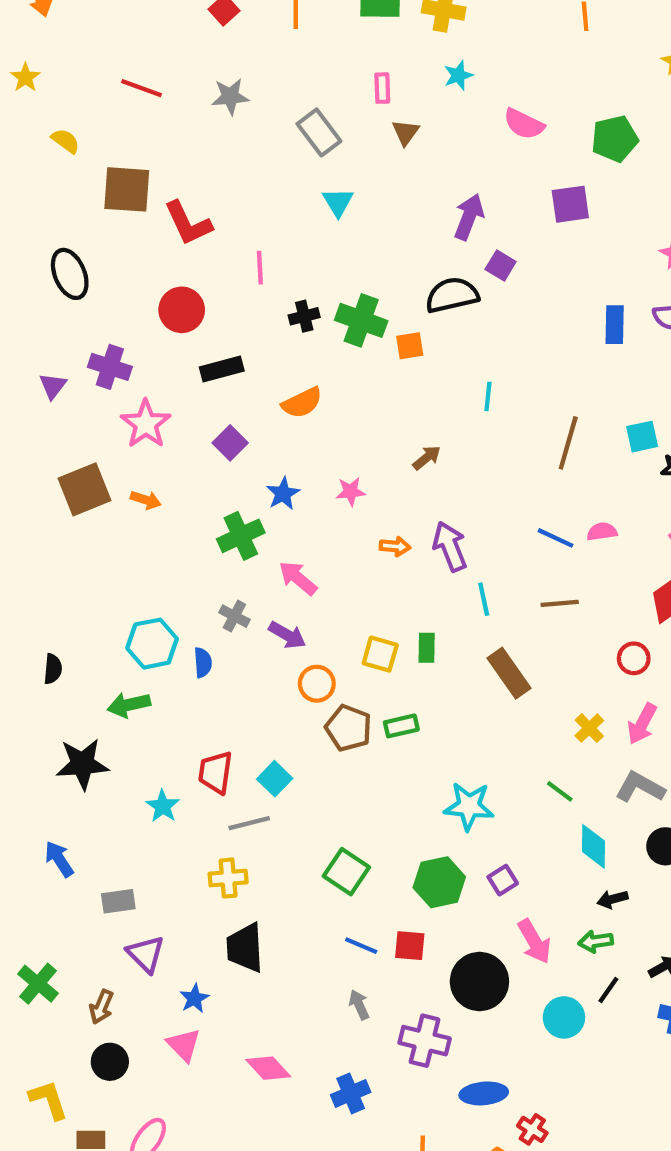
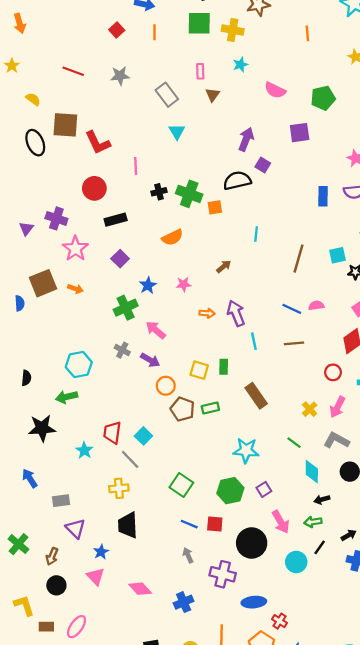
black ellipse: (70, 274) -> (35, 143), moved
orange semicircle: (302, 403) -> (172, 237), moved
blue semicircle: (203, 663) -> (20, 303), moved
brown rectangle: (509, 673) -> (256, 396), moved
gray line: (249, 823) -> (130, 459), turned 60

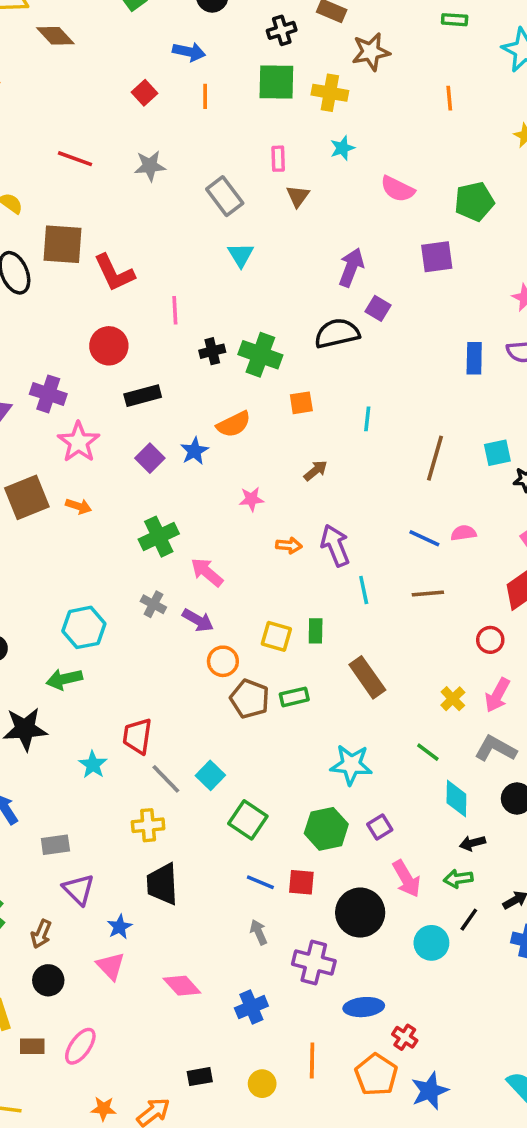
orange square: (215, 207) -> (301, 403), moved
blue star: (148, 285) -> (194, 451), moved
cyan square: (143, 436) -> (210, 775), moved

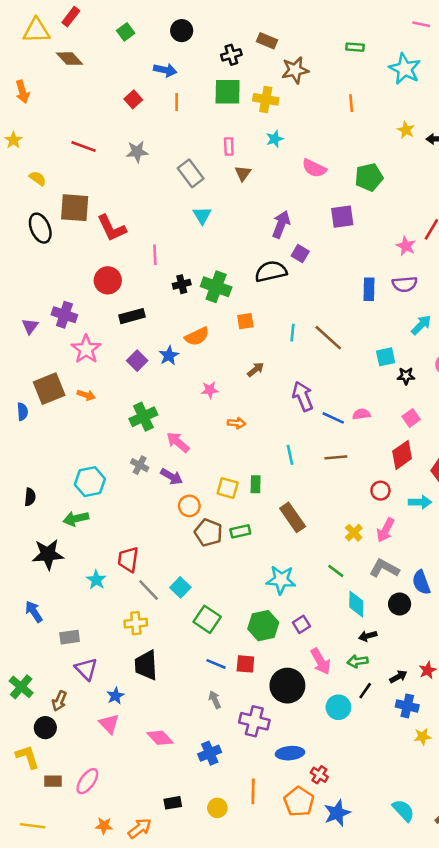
brown line: (435, 458) -> (328, 338), moved, turned -64
purple arrow: (335, 545) -> (303, 396), moved
black circle: (48, 980) -> (45, 728), moved

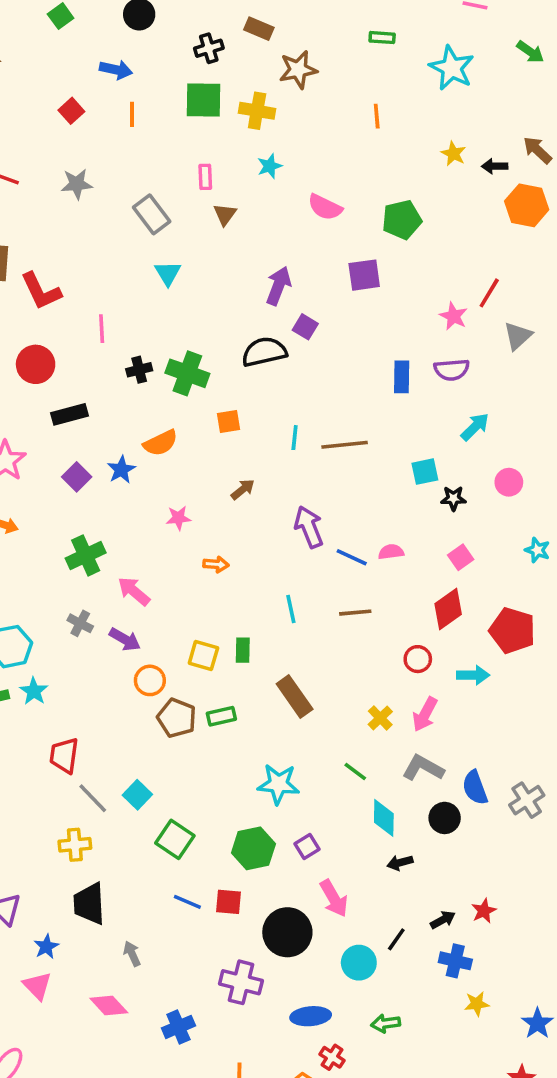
brown line: (328, 338) -> (345, 445), turned -48
cyan star: (96, 580) -> (34, 691), moved
green arrow: (358, 661) -> (386, 1023), moved
gray arrow: (215, 700) -> (132, 954), moved
blue ellipse: (290, 753) -> (311, 1016), moved

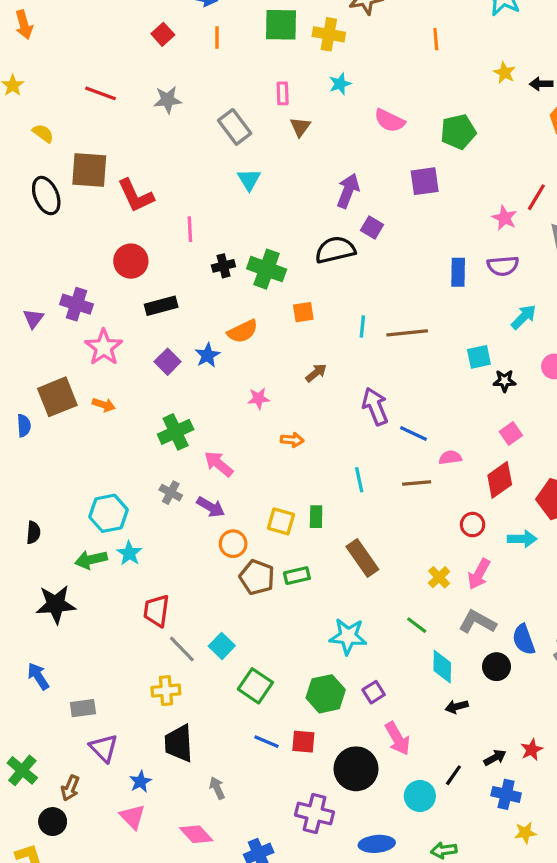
pink semicircle: (391, 552) -> (450, 457), moved

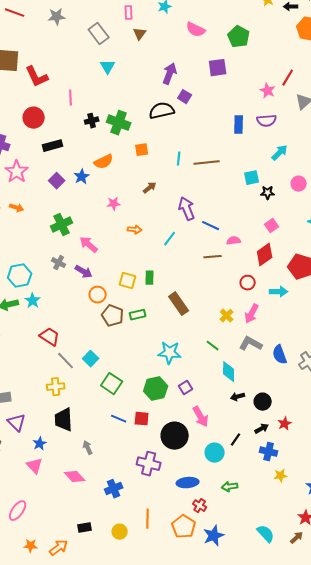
green pentagon: (458, 132) -> (239, 37), turned -30
cyan line: (359, 480) -> (170, 239), moved, turned 49
red trapezoid: (156, 611) -> (50, 337), turned 115
black circle: (497, 667) -> (263, 402), moved

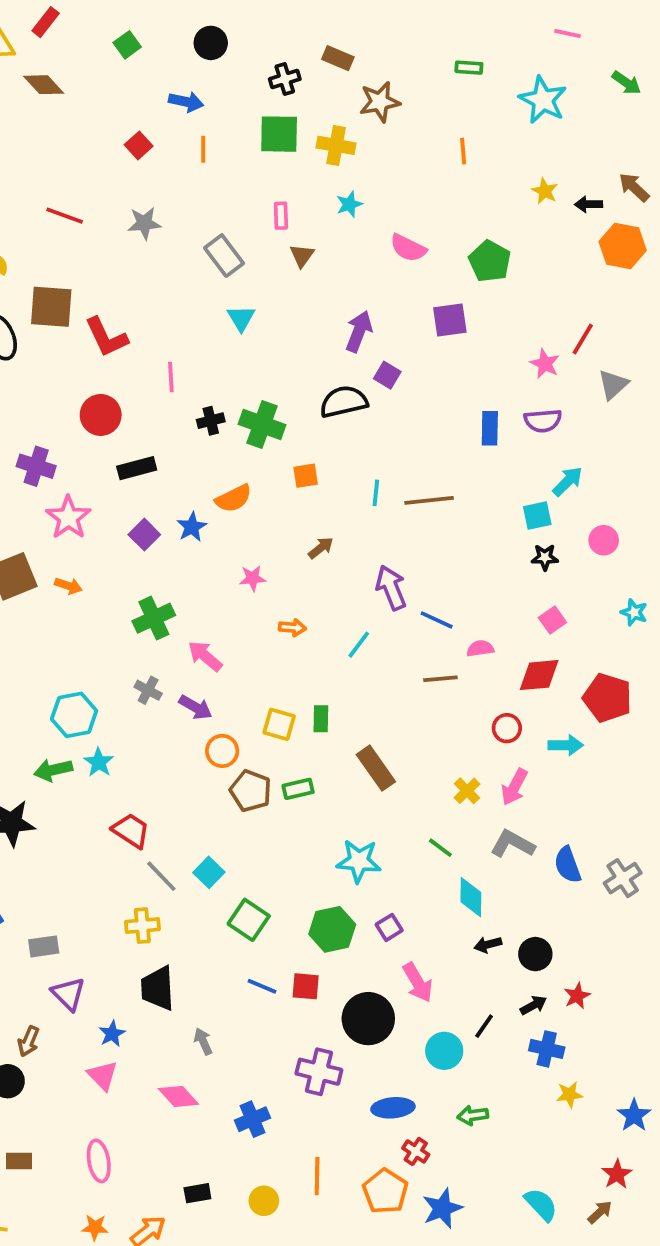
cyan square: (252, 178) -> (537, 516), moved
red diamond: (265, 255) -> (539, 675), turned 30
pink ellipse: (18, 511) -> (99, 1161), moved, turned -45

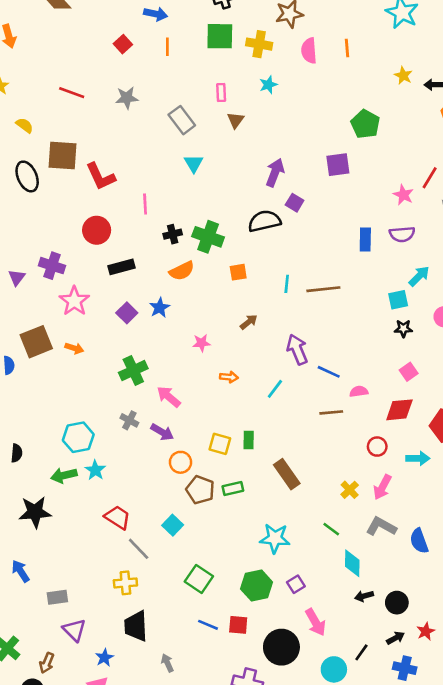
pink semicircle: (408, 248) -> (309, 51), moved, turned 60
orange semicircle: (234, 498) -> (182, 271), moved
cyan square: (209, 872) -> (173, 525), moved

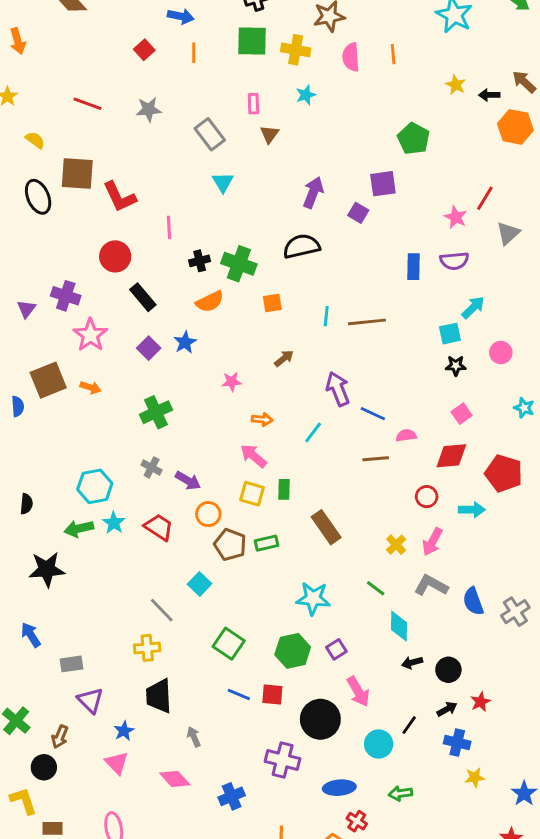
purple square: (295, 203) -> (358, 213), moved
black rectangle: (122, 267) -> (143, 297), turned 65
pink arrow: (169, 397) -> (253, 456), moved
red trapezoid: (118, 517) -> (159, 527), moved

